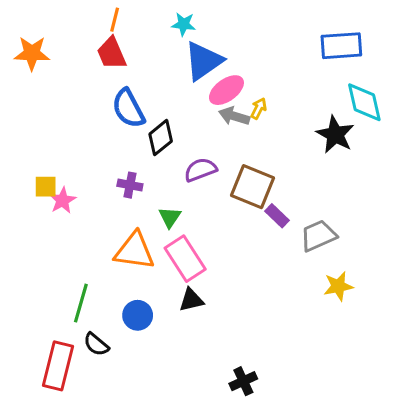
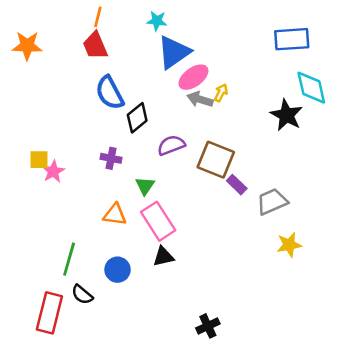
orange triangle: (135, 251) -> (115, 215), size x0.7

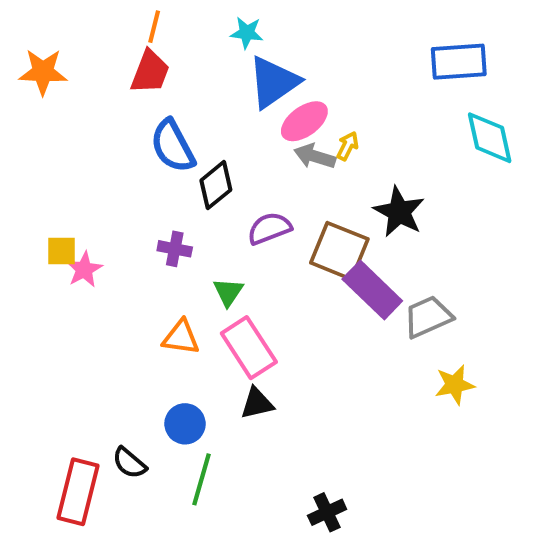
red trapezoid: (95, 46) -> (150, 72), turned -136
black star: (286, 115) -> (399, 212), moved
purple rectangle: (237, 185) -> (372, 290), size x1.8
green line: (69, 259) -> (201, 479), moved

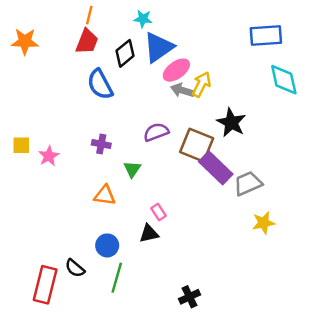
yellow arrow: (348, 146) -> (201, 84), size x1.5
black diamond: (216, 185) -> (125, 53), moved
yellow square: (62, 251) -> (21, 145), moved
pink rectangle: (249, 348) -> (158, 212), moved, size x0.5

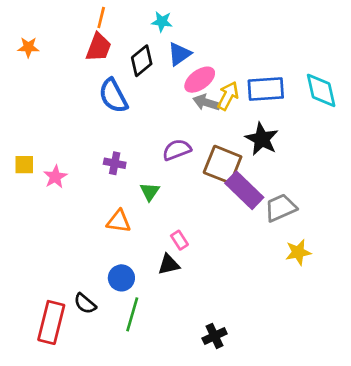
blue rectangle: (266, 35) -> (266, 89), moved
orange star: (25, 41) -> (28, 47), size x0.7
blue triangle: (158, 47) -> (179, 54), size x0.7

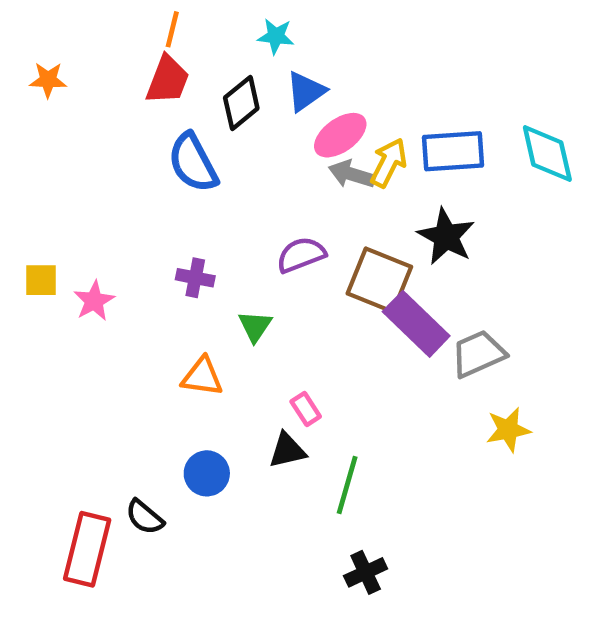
green line: (132, 314) -> (347, 485), moved

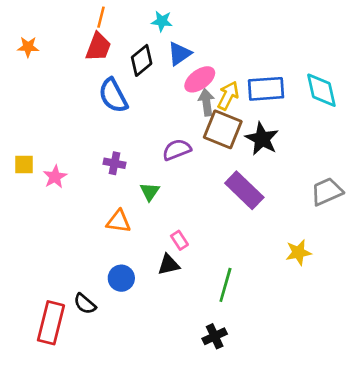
gray arrow: (352, 174) -> (206, 102), turned 65
brown square: (379, 280) -> (223, 129), moved
gray trapezoid: (478, 354) -> (327, 192), moved
green line: (347, 485) -> (225, 285), moved

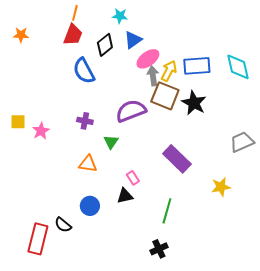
purple semicircle: (177, 150) -> (131, 111), size x1.4
purple rectangle: (244, 190) -> (177, 159), moved

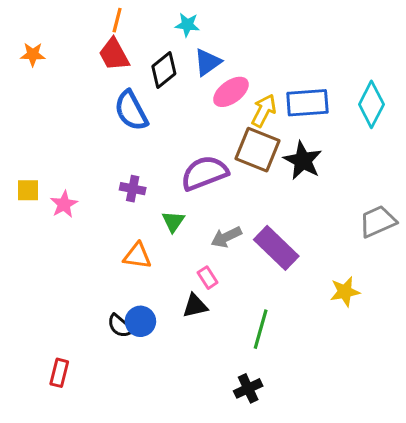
red trapezoid: (73, 35) -> (114, 54), turned 130
cyan diamond: (238, 67) -> (371, 104), turned 40
gray arrow: (153, 76) -> (226, 237), moved, turned -108
black semicircle: (63, 225) -> (120, 326), moved
red rectangle: (38, 239) -> (59, 373), size x0.6

